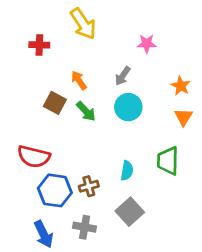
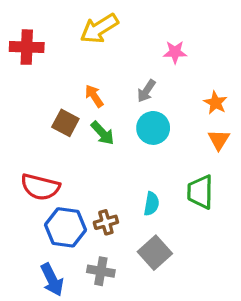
yellow arrow: (83, 24) -> (99, 29), turned 92
red cross: (39, 45) -> (27, 47), moved, size x1.4

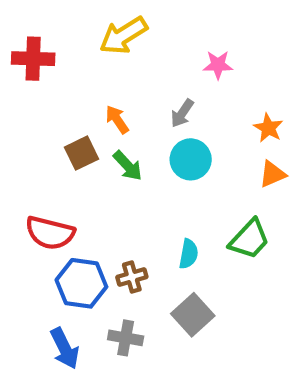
brown square: (65, 123) -> (81, 153), turned 36
orange triangle: (219, 140) -> (273, 174), turned 35
green trapezoid: (200, 192) -> (249, 239), turned -138

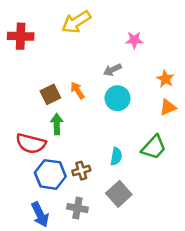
gray arrow: (182, 113) -> (112, 70), turned 30
orange arrow: (117, 120) -> (77, 90), moved
green arrow: (128, 166) -> (57, 124), moved, turned -138

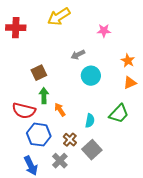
gray arrow: (112, 70) -> (78, 55), moved
orange arrow: (77, 90) -> (60, 110), moved
brown cross: (81, 171) -> (70, 140), moved, turned -32
gray cross: (77, 208) -> (60, 161), turned 35

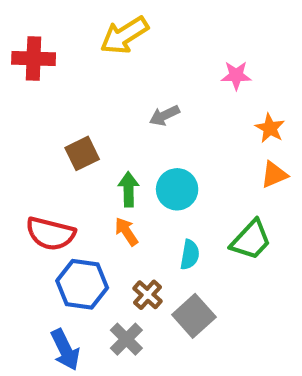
pink star: (104, 31) -> (236, 75), moved
cyan circle: (91, 76) -> (177, 189), moved
green arrow: (44, 96) -> (129, 189), moved

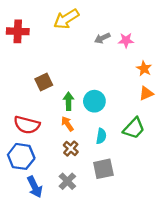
gray arrow: (164, 115) -> (102, 38), moved
blue hexagon: (82, 284) -> (21, 156), moved
brown cross: (148, 295) -> (71, 149), moved
gray square: (194, 316) -> (103, 169), turned 30

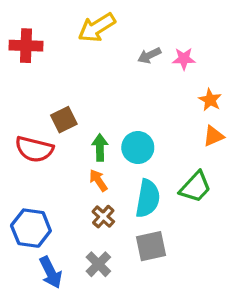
red semicircle: (27, 125) -> (34, 149), moved
cyan semicircle: (101, 136) -> (148, 198), size x1.6

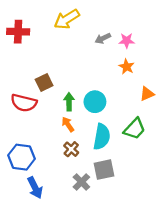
orange star: (210, 100) -> (127, 67), moved
gray cross: (98, 264) -> (81, 182), moved

